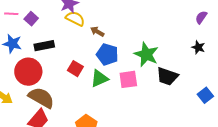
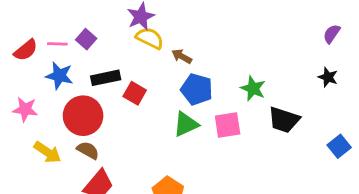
pink line: (11, 14) -> (57, 44), moved
green star: (146, 54) -> (253, 88), size x0.7
red square: (75, 69) -> (135, 93), moved
brown semicircle: (41, 98) -> (88, 150), moved, size x0.6

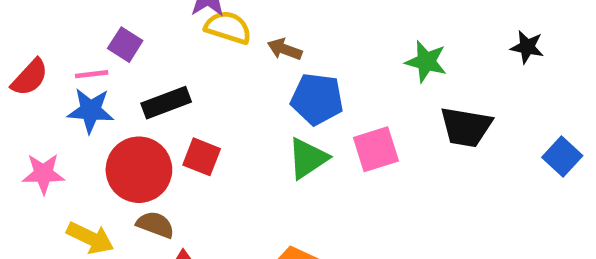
pink line: (57, 44) -> (92, 74), moved
green star: (253, 88) -> (426, 62), moved
red square: (135, 93) -> (202, 157), moved

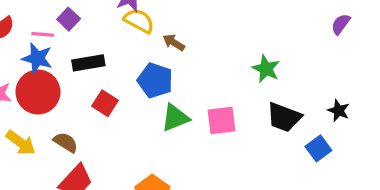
black star: (527, 47) -> (339, 111), moved
blue pentagon: (317, 99) -> (155, 80), moved
blue square: (562, 157) -> (318, 148), moved
red circle: (139, 170) -> (38, 92), moved

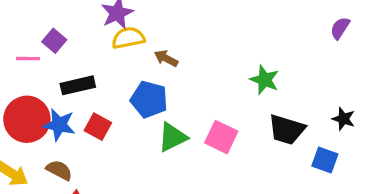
yellow semicircle: (139, 21) -> (128, 38), turned -36
blue star: (37, 58) -> (59, 125), moved
pink square: (221, 120) -> (221, 137), turned 36
blue square: (318, 148) -> (325, 160), turned -30

